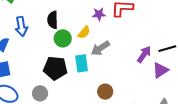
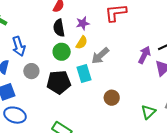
purple star: (99, 14) -> (83, 23), moved
black semicircle: (53, 20) -> (59, 28), moved
gray circle: (40, 93) -> (31, 71), moved

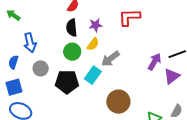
cyan rectangle: (84, 73) -> (93, 75), turned 48
brown circle: (112, 98) -> (118, 102), size x1.5

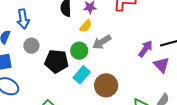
green circle: (72, 52) -> (79, 51), moved
cyan rectangle: (93, 75) -> (82, 75), moved
purple triangle: (172, 76) -> (161, 65), turned -42

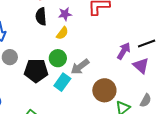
gray arrow: (102, 42) -> (80, 67), moved
brown circle: (106, 85) -> (104, 90), moved

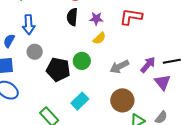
yellow semicircle: (62, 33) -> (99, 38), moved
gray arrow: (80, 67) -> (119, 67), moved
cyan rectangle: (62, 82) -> (80, 101), moved

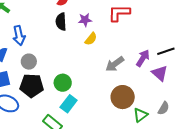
green circle: (82, 61) -> (63, 83), moved
black pentagon: (58, 69) -> (32, 86), moved
cyan rectangle: (80, 101) -> (69, 104), moved

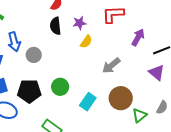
purple arrow: (143, 58) -> (138, 37), moved
gray circle: (29, 62) -> (34, 55), moved
cyan rectangle: (69, 104) -> (88, 102), moved

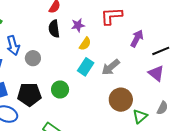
cyan rectangle: (88, 102) -> (86, 67), moved

